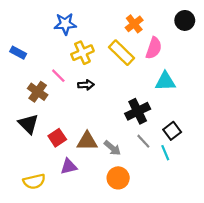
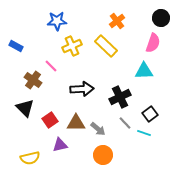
pink semicircle: (154, 48) -> (153, 43), moved
black arrow: (86, 85) -> (82, 89), moved, size x1.6
cyan line: (165, 153) -> (144, 133), turned -48

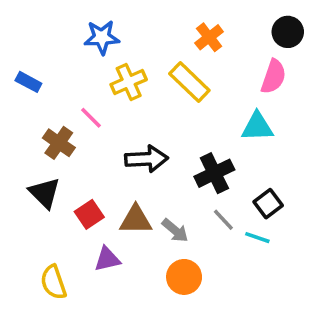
yellow semicircle: (30, 158) -> (53, 282), turned 84

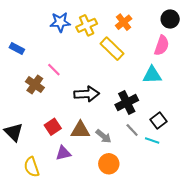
yellow cross: (129, 82) -> (87, 25), moved
black triangle: (45, 193) -> (14, 132), moved

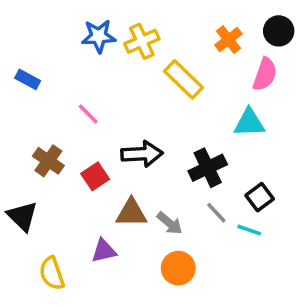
orange cross: (124, 22) -> (228, 40), moved
brown cross: (35, 85) -> (48, 161), moved
red square: (53, 127) -> (95, 176), moved

